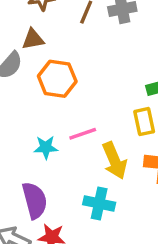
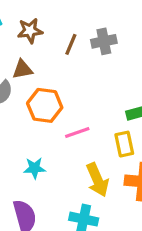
pink line: (83, 134) -> (77, 133), moved

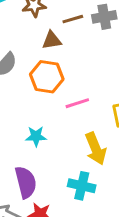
brown line: (71, 44) -> (73, 19), turned 50
brown triangle: (22, 69) -> (52, 40), moved

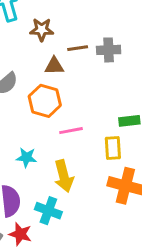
yellow arrow: (96, 149) -> (64, 176), moved
cyan cross: (82, 186) -> (48, 211), moved

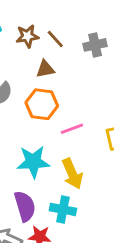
brown line: (78, 48) -> (55, 39), moved, turned 66
cyan star: (26, 157) -> (33, 162), size x1.6

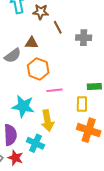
brown star: (27, 36) -> (41, 12), moved
brown triangle: (45, 69) -> (32, 43), moved

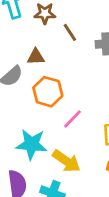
pink line: (55, 90) -> (73, 119), turned -35
yellow arrow: (47, 121) -> (66, 161), turned -40

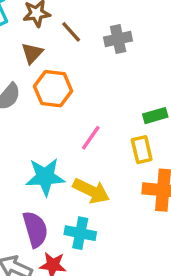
brown triangle: (36, 57) -> (32, 53), moved, turned -36
orange hexagon: (48, 92) -> (53, 89), moved

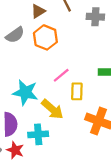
yellow rectangle: (142, 150) -> (77, 91), moved
cyan cross: (80, 233) -> (38, 134), turned -30

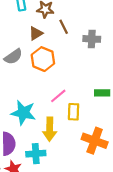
yellow arrow: (52, 109) -> (50, 129), turned 50

